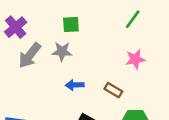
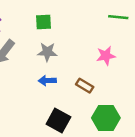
green line: (133, 19) -> (118, 17), moved, turned 60
gray star: (62, 51) -> (47, 52), moved

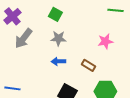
green square: (44, 22) -> (55, 14), turned 32

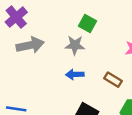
green square: (55, 14) -> (88, 23), moved
gray arrow: (23, 38) -> (30, 45), turned -140

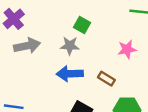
blue arrow: (75, 74) -> (70, 74), size x1.5

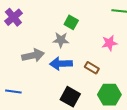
gray arrow: (27, 46) -> (33, 55), moved

